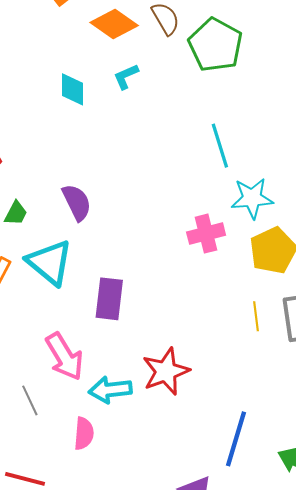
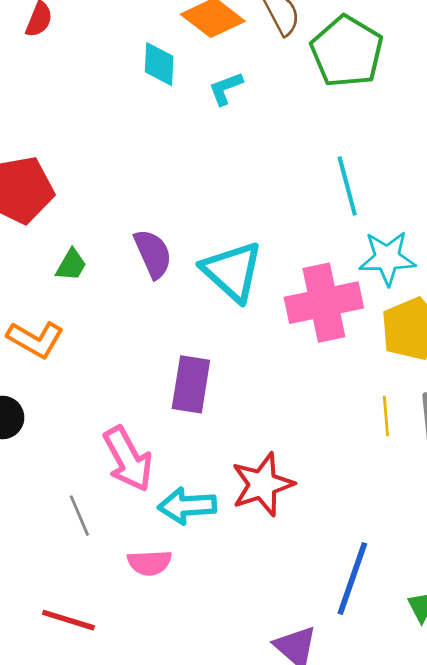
cyan diamond: (73, 89) -> (159, 64), moved
pink cross: (206, 234) -> (324, 303), size x1.5
cyan triangle: (50, 263) -> (232, 271), moved
pink semicircle: (84, 433) -> (150, 563), turned 80

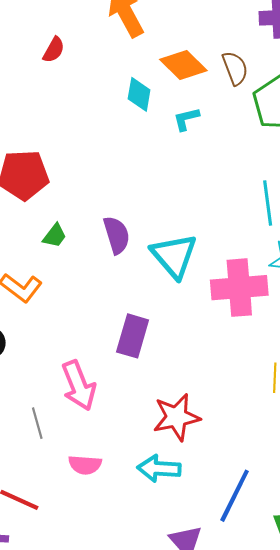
cyan arrow: (187, 506) -> (159, 469), moved

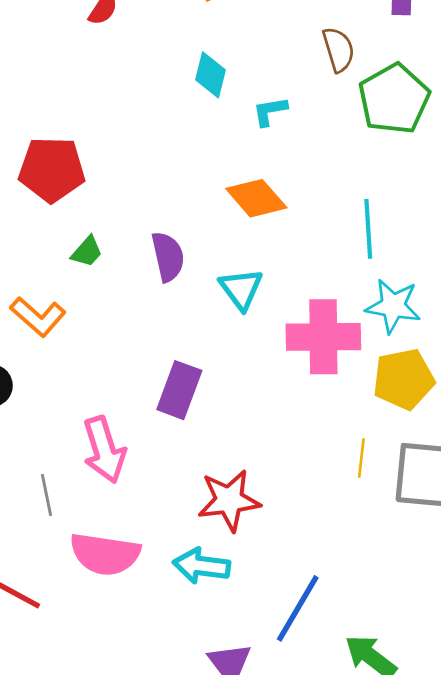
orange diamond: (183, 65) -> (256, 198), moved
cyan triangle: (174, 256) -> (241, 289), size x0.7
pink semicircle: (85, 465) -> (105, 554), size x1.6

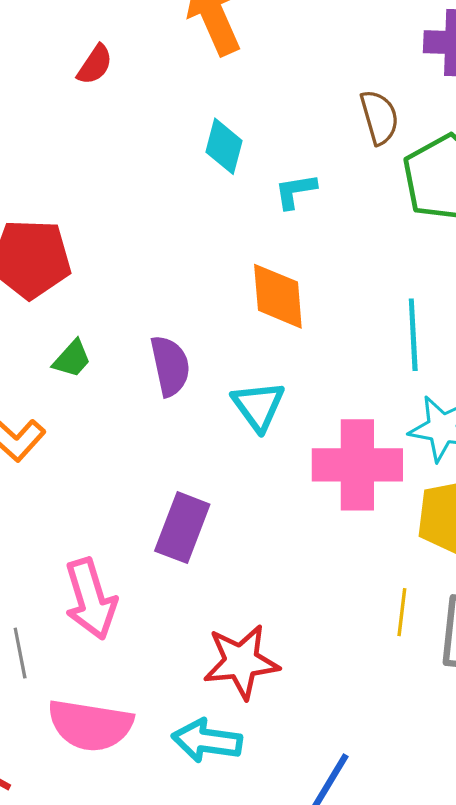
orange diamond: (256, 198) -> (278, 296), turned 36

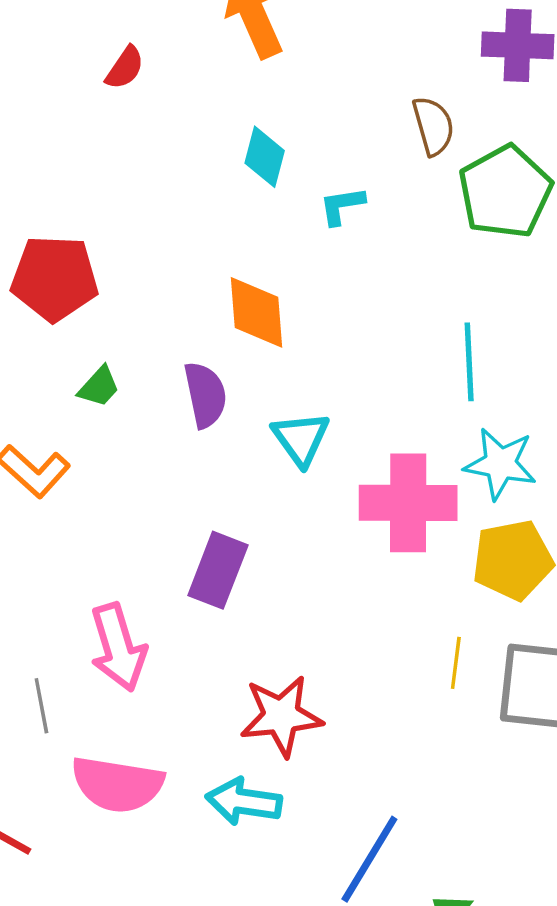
orange diamond: (278, 296) -> (257, 312), moved

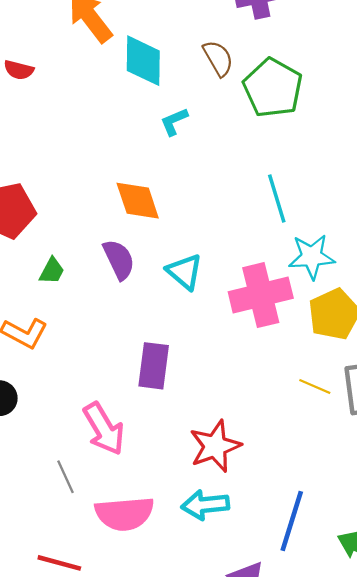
red semicircle: (125, 68) -> (19, 70), turned 84
cyan diamond: (265, 157) -> (143, 61), moved, size x1.4
yellow line: (456, 663) -> (315, 386), turned -60

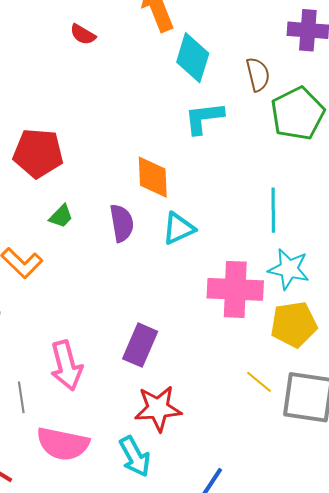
cyan L-shape: (174, 122) -> (204, 118), size x1.5
cyan triangle: (185, 272) -> (179, 228), moved, turned 39
purple rectangle: (154, 366) -> (140, 345), moved
cyan arrow: (205, 505) -> (135, 457), turned -129

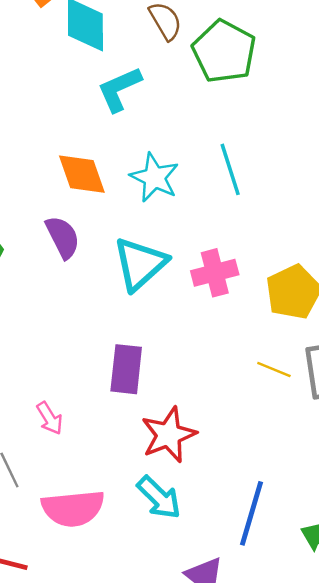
cyan triangle: (179, 228) -> (140, 264), moved, size x1.4
cyan star: (289, 269) -> (154, 177), moved, turned 30
pink cross: (235, 289) -> (215, 273), size x0.7
pink arrow: (66, 366) -> (50, 418), size x0.6

